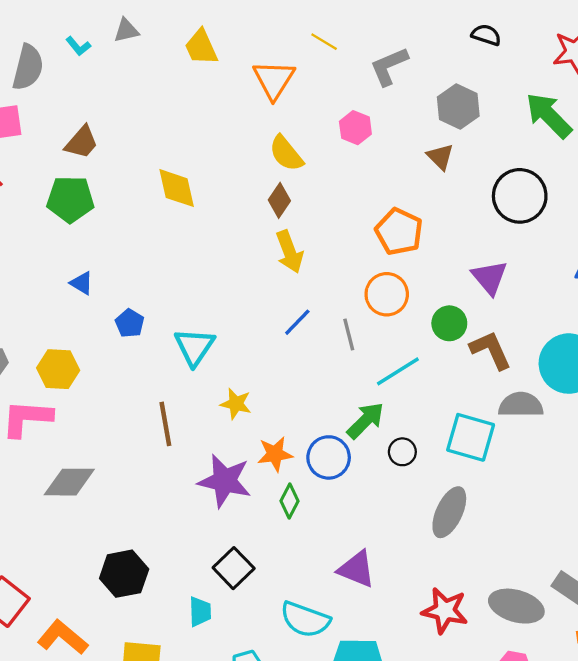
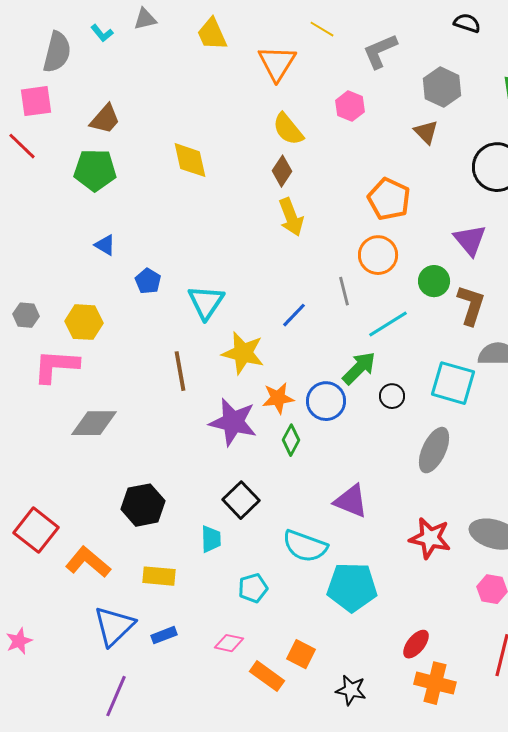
blue line: (297, 322) -> (294, 315), moved
brown L-shape: (491, 350) -> (471, 305), turned 42
yellow star: (236, 404) -> (243, 353), size x1.5

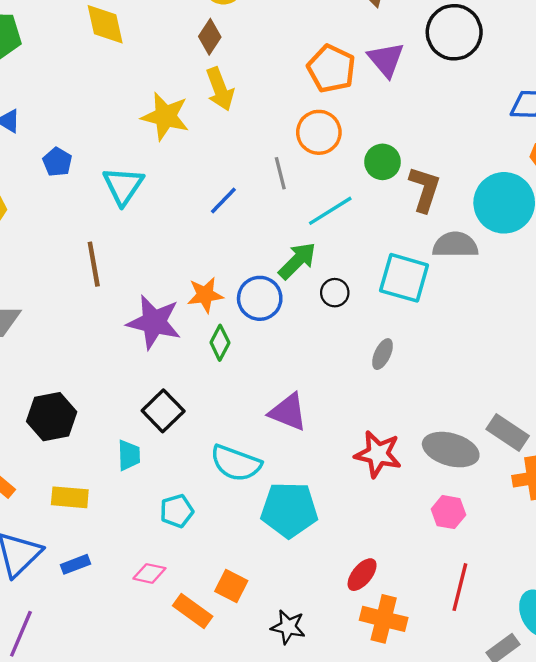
purple triangle: (470, 240) -> (386, 60), moved
yellow star: (243, 353) -> (165, 116), moved
gray ellipse: (434, 450) -> (383, 354), size x0.6

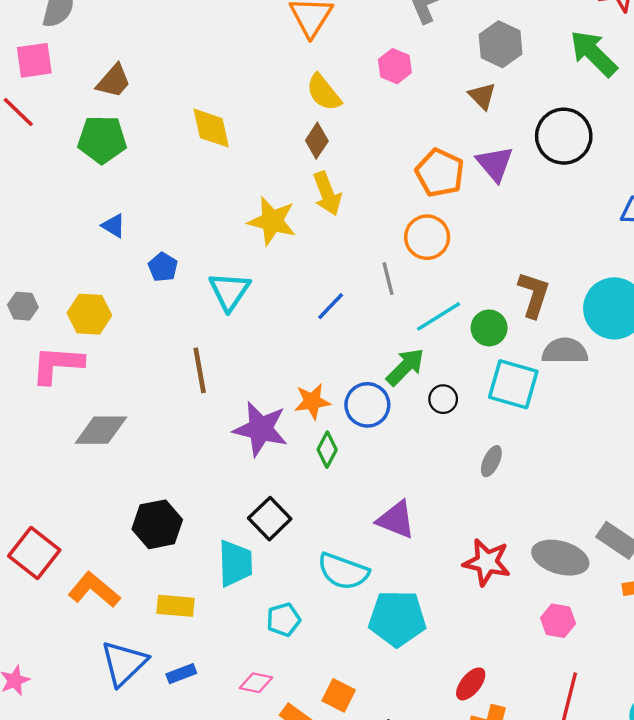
green circle: (383, 162) -> (489, 328), moved
cyan trapezoid: (129, 455) -> (235, 563), size x1.5

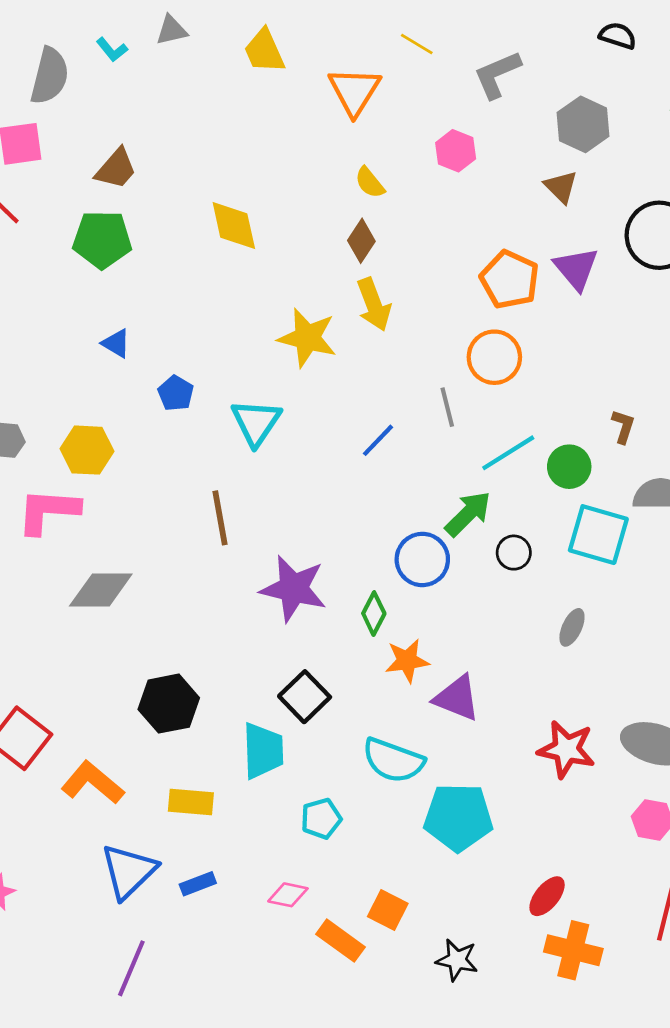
yellow semicircle: (324, 92) -> (370, 183), size x0.7
brown L-shape: (534, 295) -> (623, 426), size x0.6
orange star: (312, 401) -> (407, 661), moved

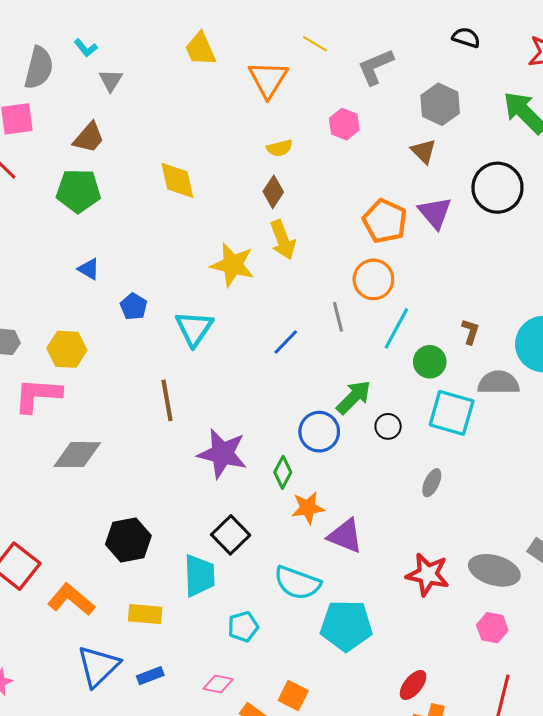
gray triangle: (172, 30) -> (111, 80), moved, turned -45
yellow semicircle: (370, 183) -> (280, 148), turned -65
cyan line: (508, 453) -> (396, 328), moved, turned -30

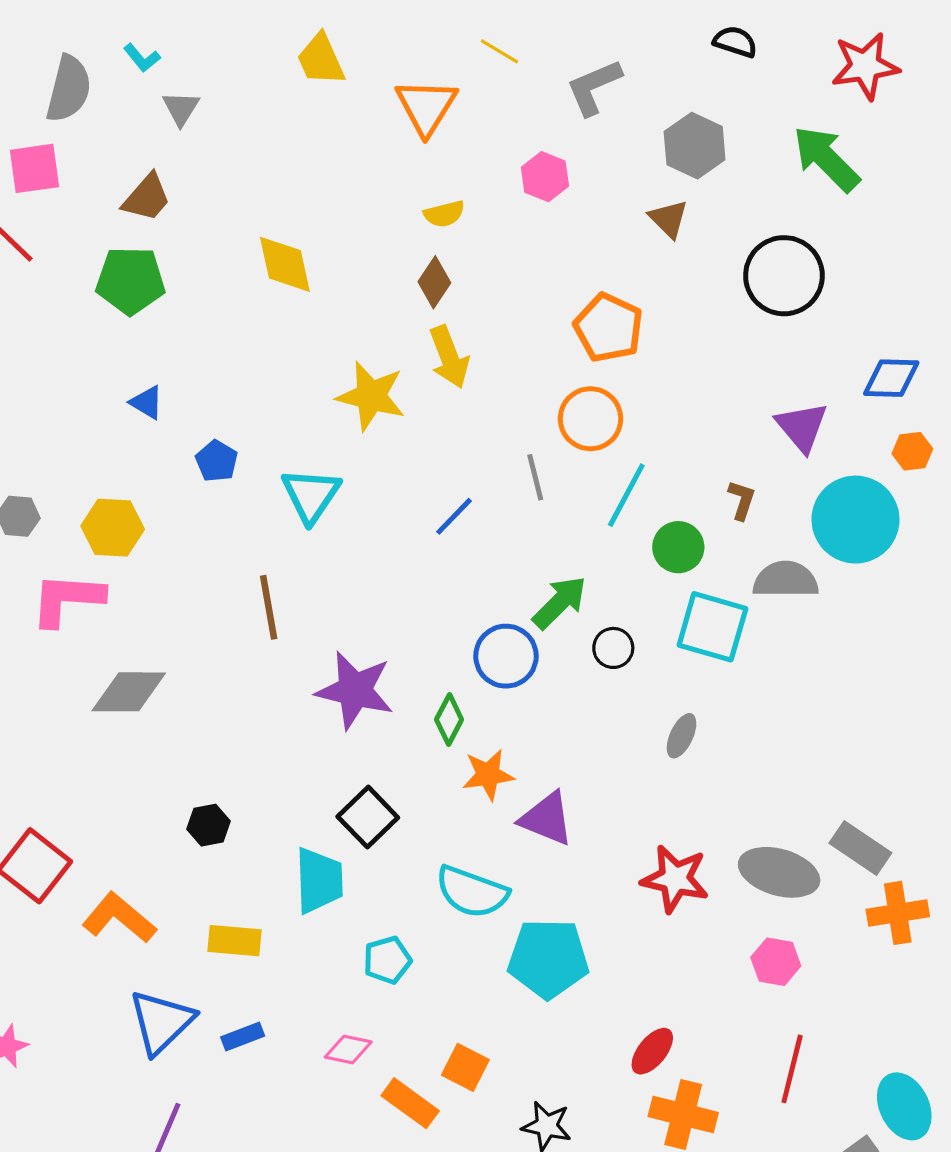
purple triangle: (435, 213) -> (802, 427), moved
black hexagon: (128, 540) -> (208, 825), size x0.6

